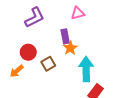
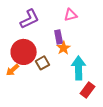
red circle: (28, 52) -> (24, 52), size x1.6

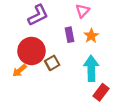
pink triangle: (71, 15) -> (83, 11), turned -32
orange star: (64, 48) -> (91, 36), moved

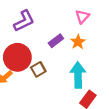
pink triangle: (83, 11) -> (82, 17), moved
purple rectangle: (70, 35) -> (56, 41), turned 64

